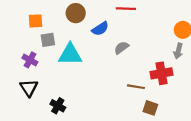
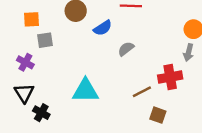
cyan triangle: (70, 54) -> (85, 91), moved
brown line: (136, 87) -> (142, 92), turned -36
black cross: (58, 106) -> (41, 113), moved

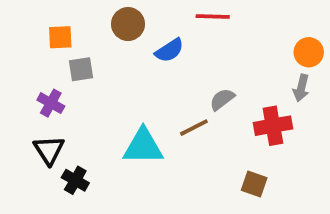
gray semicircle: (126, 49) -> (222, 99), moved
brown line: (142, 92) -> (194, 128), moved

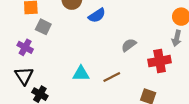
gray square: (81, 69) -> (43, 27), turned 35
brown line: (194, 128) -> (112, 77), moved
cyan triangle: (143, 146) -> (81, 74), size x0.7

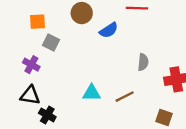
gray semicircle: (129, 45) -> (143, 62), turned 133
black triangle: (24, 76) -> (30, 95), turned -48

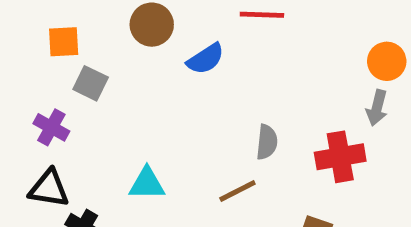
gray semicircle: (143, 62) -> (267, 142), moved
cyan triangle: (92, 93) -> (147, 184), moved

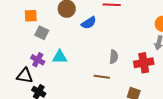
purple cross: (51, 127) -> (38, 60), moved
cyan triangle: (147, 184) -> (60, 57), moved
brown line: (237, 191) -> (102, 77), turned 35

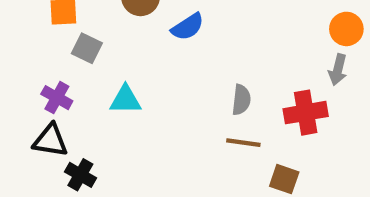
purple cross: (38, 60) -> (57, 98), moved
brown line: (102, 77) -> (243, 143), moved

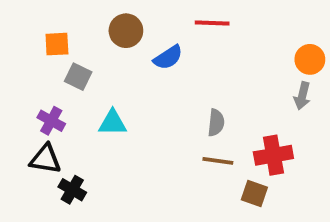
red cross: (306, 113) -> (273, 155), moved

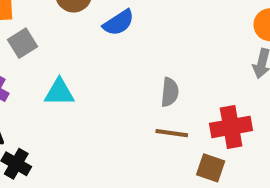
gray square: (78, 77) -> (22, 43), turned 32

